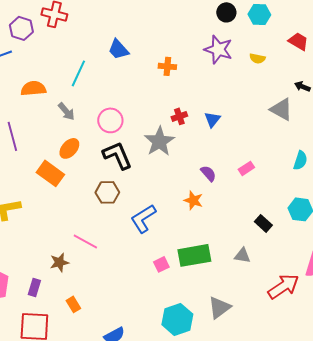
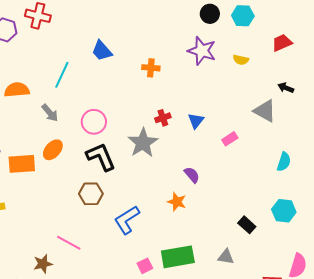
red trapezoid: (298, 41) -> (282, 43), turned -55
pink rectangle: (246, 168) -> (230, 139), moved
orange rectangle: (50, 173) -> (22, 164), moved, turned -40

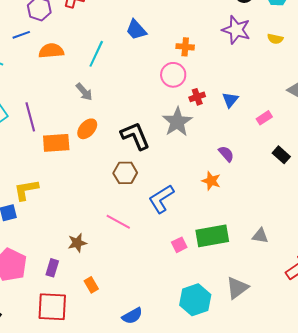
orange semicircle: (17, 90) -> (51, 51), moved
pink circle: (94, 122) -> (173, 75), moved
black rectangle: (247, 225) -> (281, 155), moved
pink line: (69, 243) -> (118, 222), moved

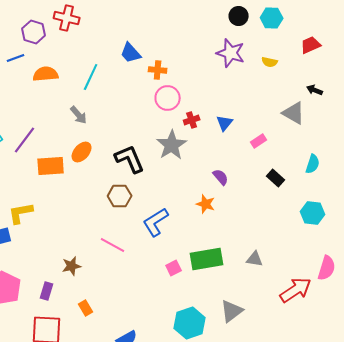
orange cross: (185, 47) -> (158, 70), moved
purple line: (30, 117) -> (25, 140), turned 52

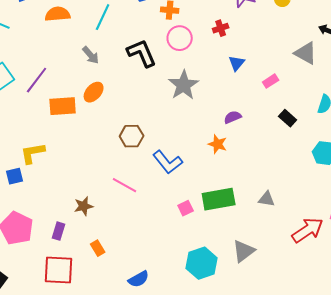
red cross: (192, 120) -> (221, 28), moved
black L-shape: (130, 159) -> (142, 53), moved
purple semicircle: (221, 177) -> (233, 117), turned -72
blue L-shape: (156, 222) -> (168, 162), turned -96

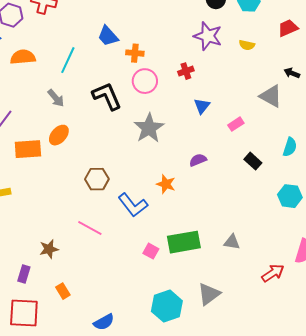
orange star: (218, 144) -> (166, 184), moved
pink square: (186, 208) -> (151, 251), turned -35
red arrow: (308, 230) -> (273, 273), size x0.7

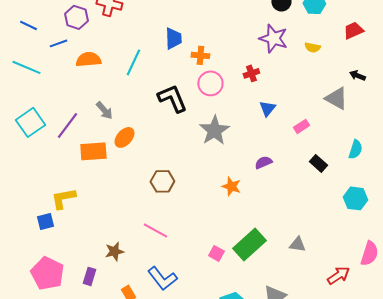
blue trapezoid: (108, 36) -> (173, 38), turned -140
gray arrow: (56, 98) -> (104, 110), moved
blue L-shape: (133, 205) -> (162, 278), moved
green rectangle: (184, 242) -> (249, 244), turned -32

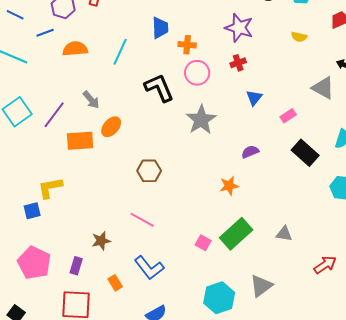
purple star: (273, 38) -> (239, 28), moved
black rectangle: (318, 163) -> (305, 153), size x1.5
orange star: (231, 186) -> (229, 186), moved, turned -30

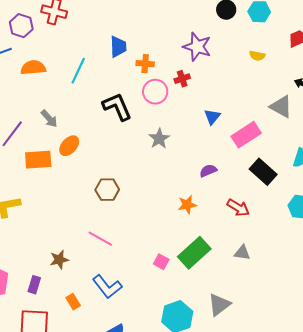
red cross: (238, 63) -> (182, 79), moved
pink rectangle: (288, 116) -> (246, 135), size x1.8
gray star: (201, 120) -> (159, 139), size x0.7
red arrow: (325, 265) -> (238, 208), moved, turned 65

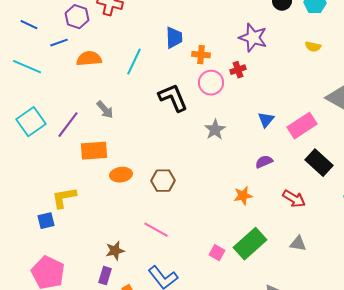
blue triangle: (212, 117) -> (266, 120), moved
orange ellipse: (69, 146) -> (121, 175), moved, turned 40
purple rectangle: (34, 285) -> (105, 276), moved

